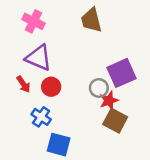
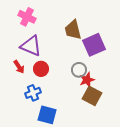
brown trapezoid: (91, 20) -> (73, 30), moved
purple square: (122, 73) -> (94, 45), moved
blue cross: (41, 117) -> (33, 93), turned 35

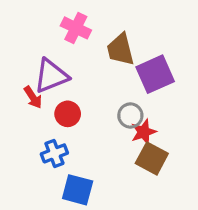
pink cross: (27, 17) -> (76, 28), moved
purple triangle: (31, 46) -> (51, 76), turned -45
red arrow: (19, 67) -> (33, 97), moved

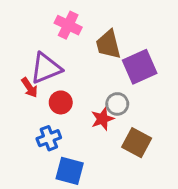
red star: (144, 132) -> (102, 119), moved

